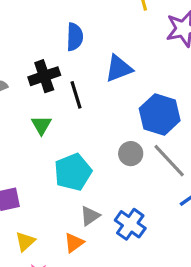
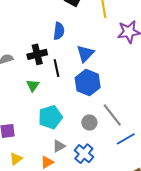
blue triangle: (119, 68) -> (85, 54), turned -30
blue hexagon: (160, 114) -> (88, 83), moved
gray circle: (131, 154) -> (89, 123), moved

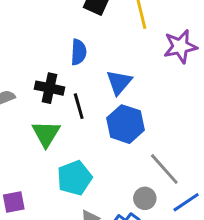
black cross: (37, 54) -> (49, 88), turned 30
green triangle: (33, 85) -> (46, 134), size x1.5
gray circle: (89, 123) -> (145, 198), moved

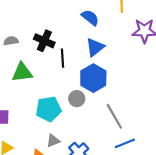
blue semicircle: (79, 52) -> (90, 18), moved, turned -66
green triangle: (46, 134) -> (22, 72), moved, turned 40
gray circle: (145, 198) -> (77, 99), moved

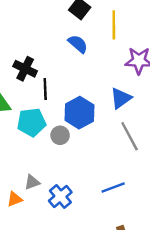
blue triangle: (95, 47) -> (121, 98), moved
cyan pentagon: (49, 109) -> (31, 122), moved
gray line: (114, 116) -> (130, 136), moved

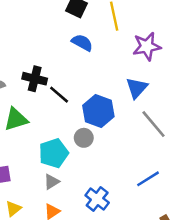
black line: (45, 89) -> (59, 95), turned -35
cyan pentagon: (31, 122) -> (54, 153), moved
gray triangle: (32, 182) -> (52, 182), moved

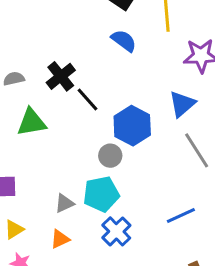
black cross: (35, 79) -> (61, 76), turned 30
cyan pentagon: (54, 153) -> (101, 194), moved

